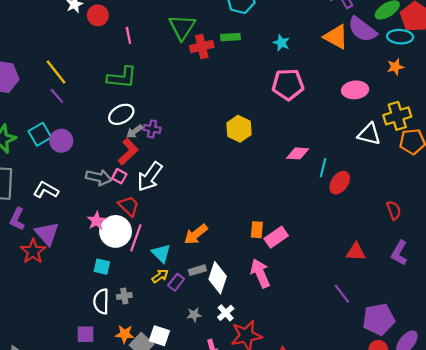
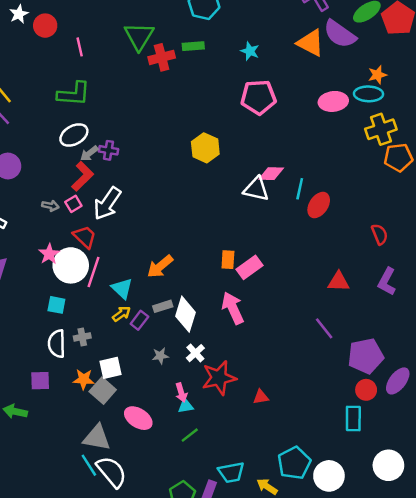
cyan ellipse: (400, 37) -> (369, 94), moved
white triangle: (369, 134) -> (256, 189), moved
pink square: (119, 176) -> (73, 204), turned 32
gray arrow: (99, 177) -> (50, 206), size x0.6
white square: (159, 336) -> (110, 368), moved, turned -30

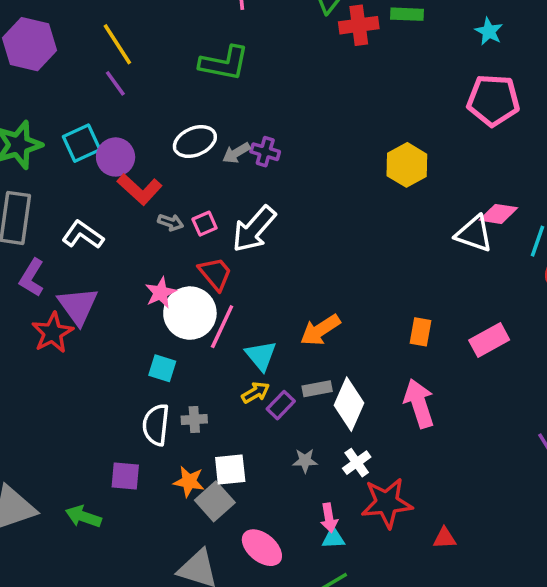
white ellipse: (74, 135) -> (195, 142), moved
red L-shape: (83, 176) -> (140, 189), moved, turned 80
pink rectangle: (249, 267) -> (489, 340), moved

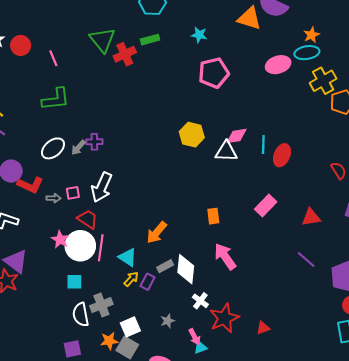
yellow hexagon: (407, 165) -> (192, 135), moved
pink square: (205, 224) -> (73, 193), turned 32
pink rectangle: (489, 340) -> (266, 205), moved
gray cross: (194, 420) -> (101, 305), size x1.5
gray star: (305, 461) -> (168, 321), moved

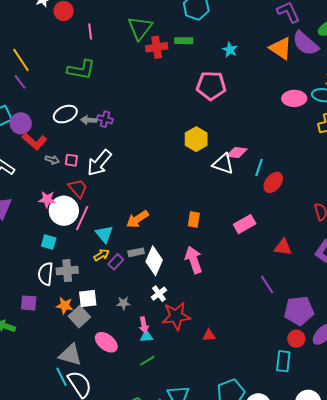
pink pentagon: (214, 73) -> (211, 86), moved
gray arrow: (78, 148) -> (89, 120), turned 35
pink star: (60, 239) -> (47, 199), turned 30

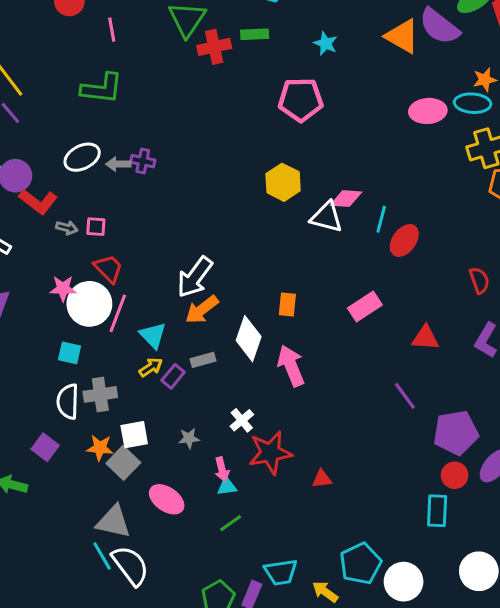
white arrow: (99, 163) -> (195, 277), moved
white diamond: (154, 261) -> (249, 339), moved
purple square: (29, 303) -> (45, 447), turned 36

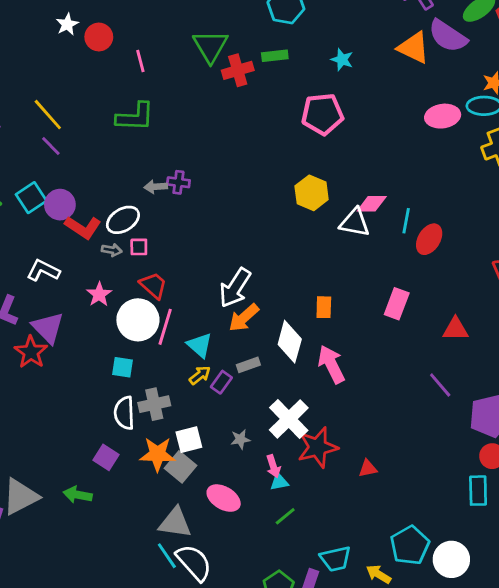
white ellipse: (82, 157) -> (123, 220), moved
pink star: (63, 288) -> (99, 294), moved, turned -30
pink rectangle: (365, 306) -> (397, 304), turned -32
white cross: (242, 420) -> (289, 419), size x1.8
orange star: (100, 448) -> (157, 454), size x1.4

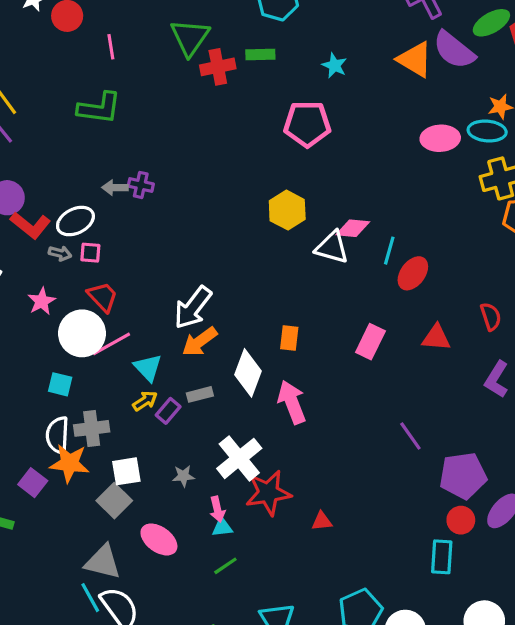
pink line: (165, 327) -> (111, 344), turned 39
red triangle: (455, 329) -> (436, 338), moved
orange star: (157, 454) -> (69, 463), moved

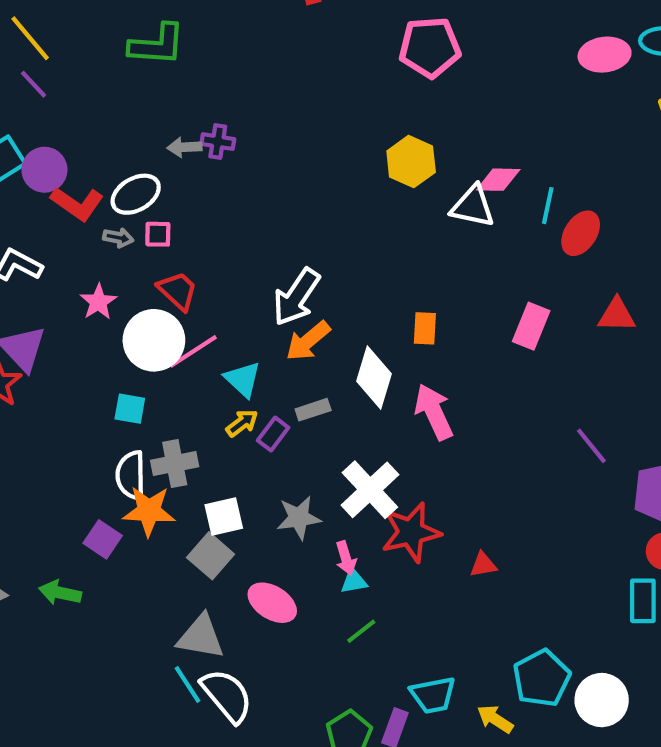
gray star: (183, 476) -> (299, 518), size x1.5

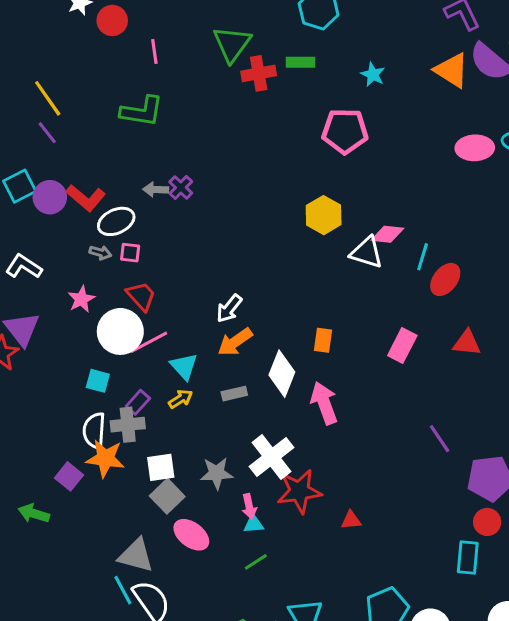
purple cross: (218, 142) -> (181, 187), turned 30
red L-shape: (77, 204) -> (86, 198), moved
white arrow: (296, 297) -> (229, 308), size x0.7
purple rectangle: (273, 434) -> (138, 402), moved
gray square: (211, 556) -> (167, 496), moved

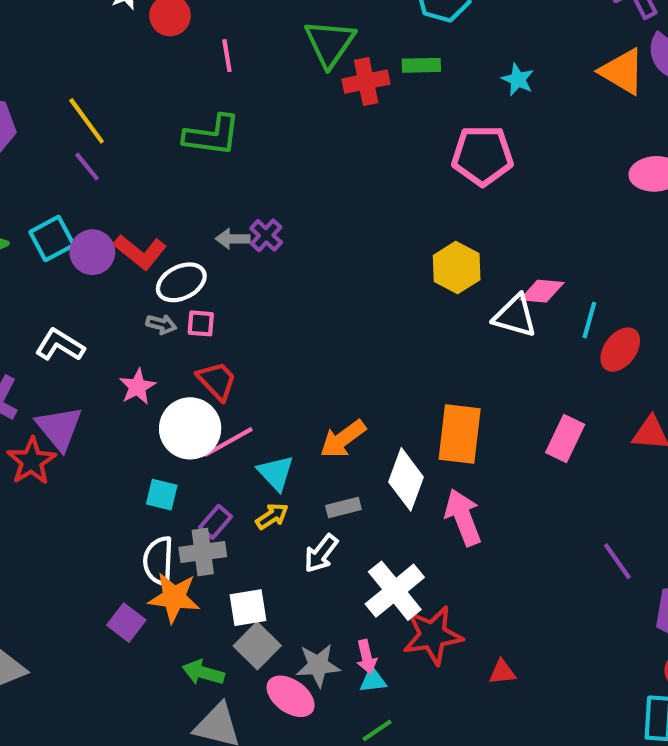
white arrow: (229, 308) -> (321, 553), moved
orange rectangle: (323, 340) -> (460, 434), size x1.8
gray star: (217, 473) -> (318, 665), moved
green arrow: (34, 513) -> (203, 673), moved

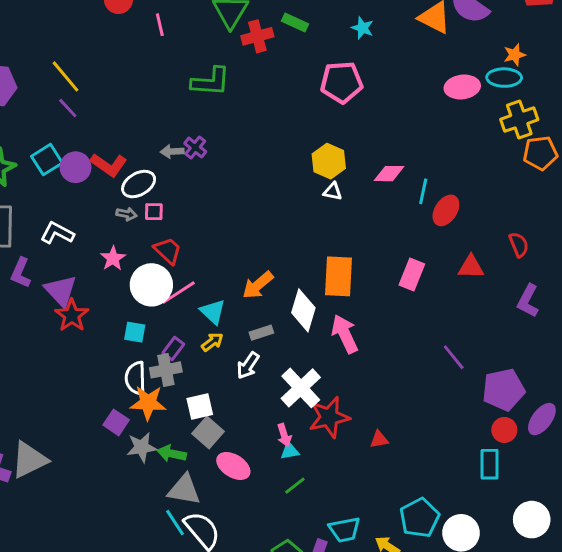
green rectangle: (421, 65) -> (295, 23), turned 30
green L-shape: (212, 135) -> (211, 82), moved
white triangle: (515, 316) -> (333, 191), moved, size x0.6
red star: (32, 461) -> (72, 315), moved
gray star: (318, 665) -> (142, 447), moved

